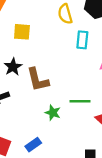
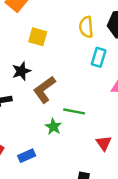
brown L-shape: (38, 80) -> (44, 89), turned 56
green line: (80, 101) -> (74, 111), moved

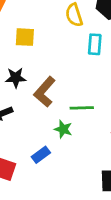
black star: (21, 71) -> (16, 78), turned 30
blue rectangle: (27, 156) -> (41, 155), moved

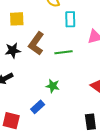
brown L-shape: (45, 92) -> (36, 43), moved
green line: (82, 108) -> (63, 52), moved

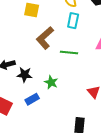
cyan rectangle: (70, 19) -> (73, 21), moved
black star: (13, 50) -> (25, 75), moved

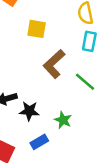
green line: (69, 52) -> (85, 82), turned 36

